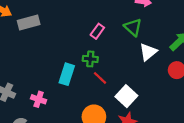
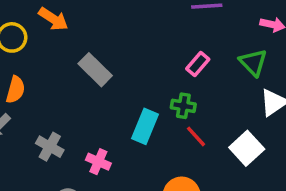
gray rectangle: (29, 23) -> (95, 70), moved, turned 55
white square: (126, 96) -> (247, 148), moved

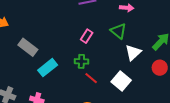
cyan rectangle: (145, 126) -> (48, 68), moved, turned 36

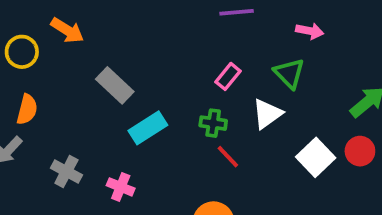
white triangle: (133, 53) -> (267, 114), moved
white square: (121, 81) -> (316, 157), moved

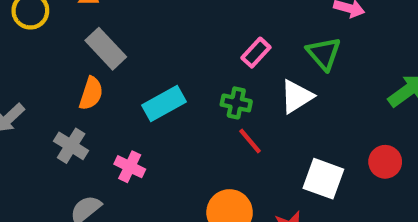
gray rectangle: (115, 85) -> (106, 49), moved
orange semicircle: (27, 109) -> (91, 93), moved
red circle: (360, 151) -> (385, 162), moved
white square: (316, 157) -> (323, 179), moved, turned -30

